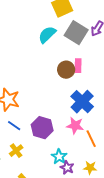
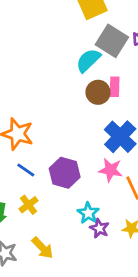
cyan semicircle: (47, 35) -> (88, 60), moved

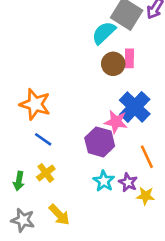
pink star: (110, 170) -> (116, 122), moved
purple hexagon: (65, 173) -> (100, 142), moved
purple star: (99, 228) -> (128, 182), moved

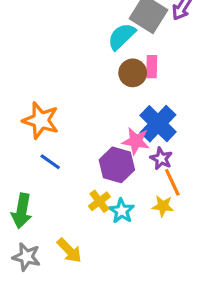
yellow cross: (46, 173) -> (99, 201), moved
green arrow: (19, 181) -> (22, 211), size x1.5
purple star: (128, 182) -> (161, 159), moved
yellow star: (146, 196) -> (163, 206), moved

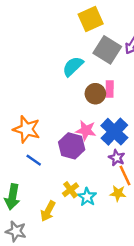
cyan semicircle: (122, 36) -> (73, 66), moved
pink star: (136, 141) -> (86, 130), moved
purple hexagon: (117, 165) -> (72, 146), moved
yellow arrow: (69, 250) -> (48, 211), moved, turned 72

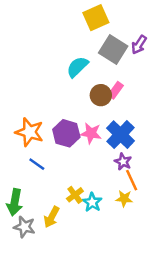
pink rectangle: (110, 89) -> (116, 90), turned 35
purple hexagon: (72, 146) -> (66, 133), moved
gray star: (16, 231) -> (24, 227), moved

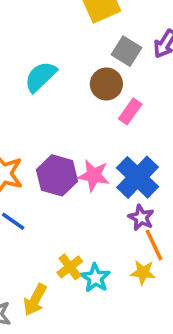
gray square: (113, 50) -> (127, 51), size x0.7
cyan semicircle: (77, 67) -> (41, 77), moved
brown circle: (101, 95) -> (106, 84), moved

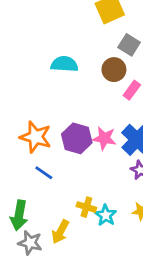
cyan semicircle: (41, 77) -> (64, 64), turned 48
yellow cross: (70, 267) -> (86, 207), turned -36

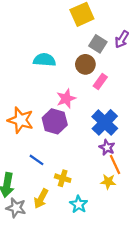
pink star: (104, 138) -> (66, 99), moved, turned -30
blue line: (44, 173) -> (36, 160), moved
cyan star: (106, 215) -> (79, 204), moved

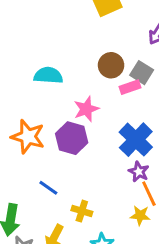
gray square: (98, 44) -> (142, 73), moved
cyan semicircle: (44, 60) -> (48, 75), moved
pink rectangle: (100, 81) -> (130, 87), turned 35

